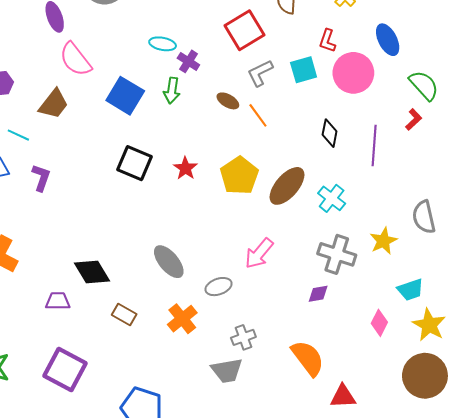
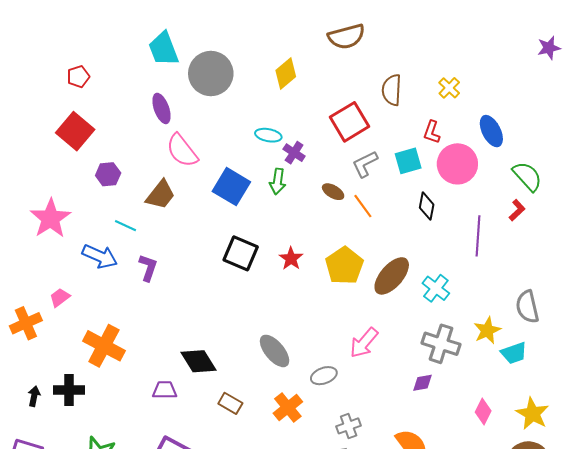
black diamond: (330, 133) -> (427, 206), moved
cyan trapezoid: (410, 290) -> (514, 353), moved

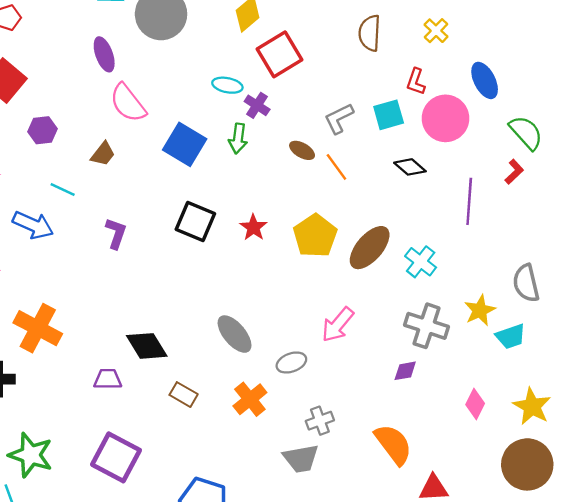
red square: (350, 122) -> (280, 54), moved
brown trapezoid: (160, 195) -> (103, 154), size x0.7
black diamond: (427, 206) -> (410, 167), turned -60
purple L-shape: (148, 268) -> (116, 233), moved

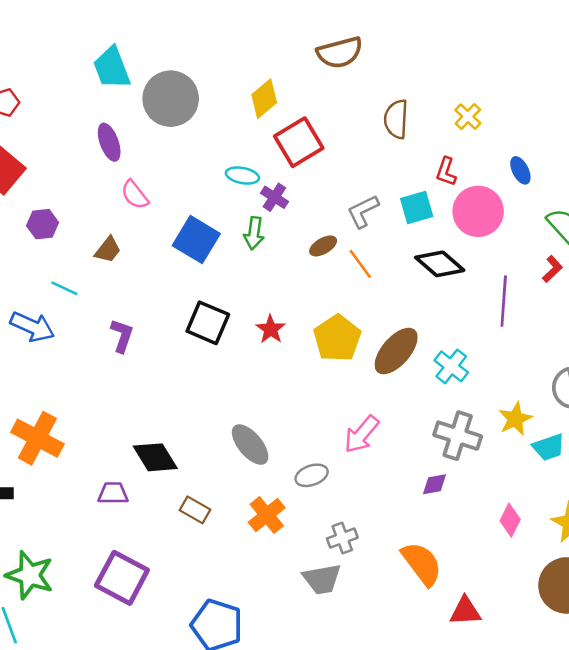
blue ellipse: (485, 80) -> (520, 170), size x0.7
pink semicircle: (128, 103) -> (135, 195), size x0.7
brown ellipse: (302, 150) -> (323, 246), turned -60
black diamond: (410, 167) -> (440, 264), size x1.4

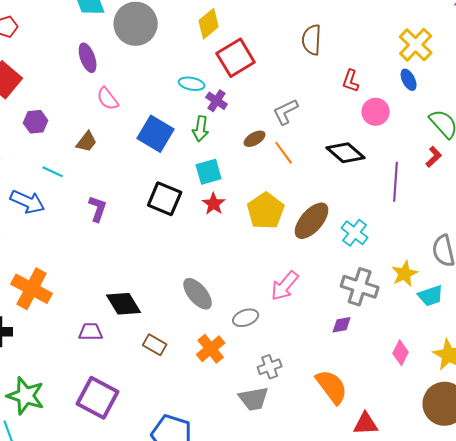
yellow cross: (468, 117) -> (416, 45), moved, size x1.6
cyan square: (417, 208) -> (209, 172), moved
pink circle: (478, 211) -> (376, 112), size x0.7

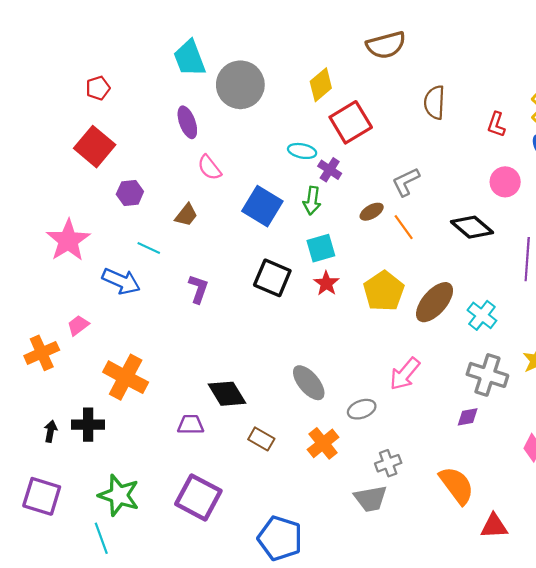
red L-shape: (351, 81) -> (496, 124), moved

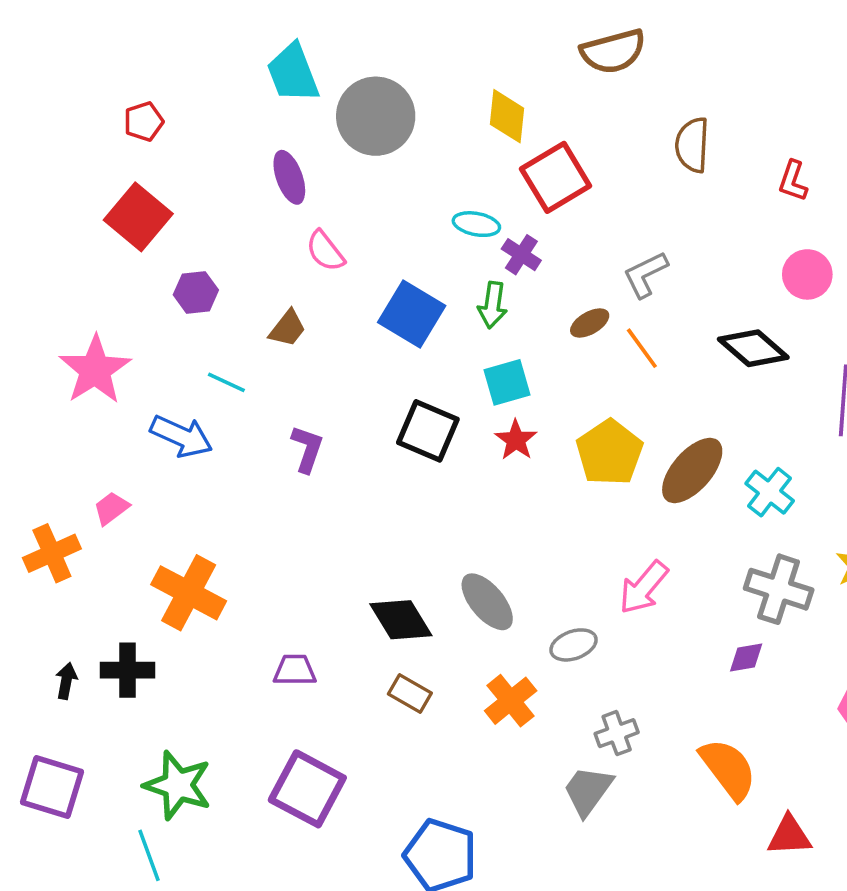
yellow diamond: (321, 85) -> (507, 116), turned -44
black diamond: (227, 394) -> (401, 620), moved
gray trapezoid: (371, 499) -> (588, 791), turned 136

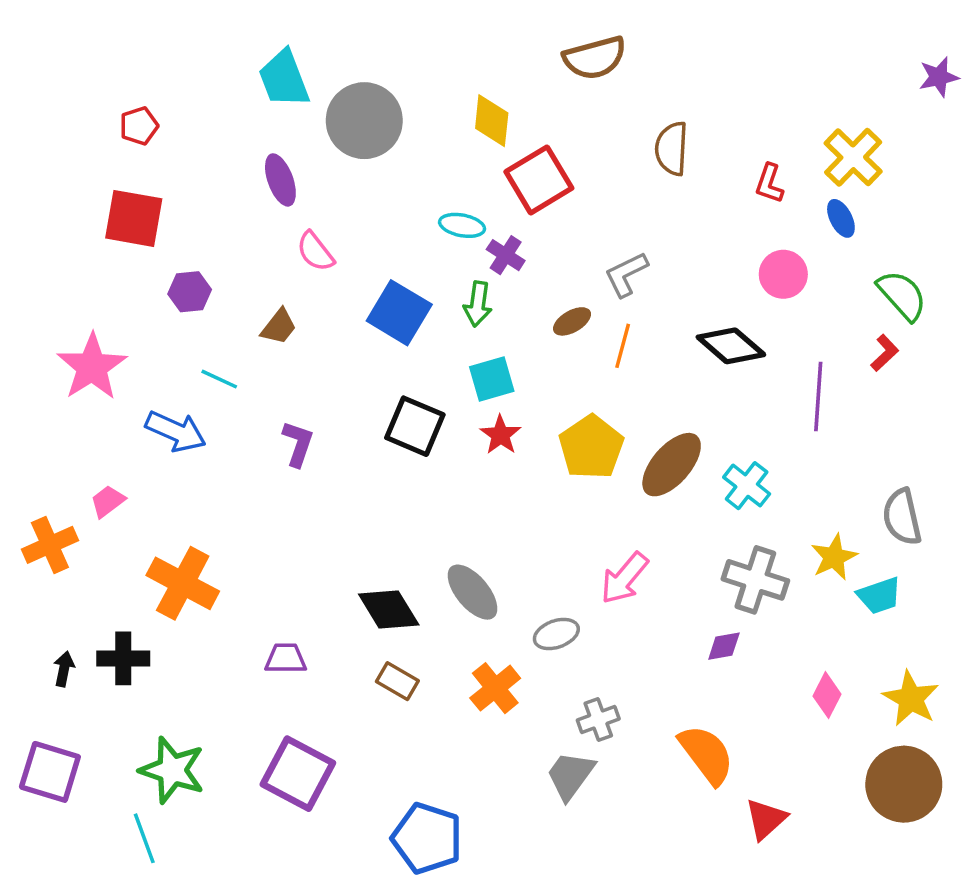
red square: (138, 217) -> (134, 218), turned -30
orange line: (642, 348) -> (623, 346), turned 51
red triangle: (789, 836) -> (766, 819), turned -39

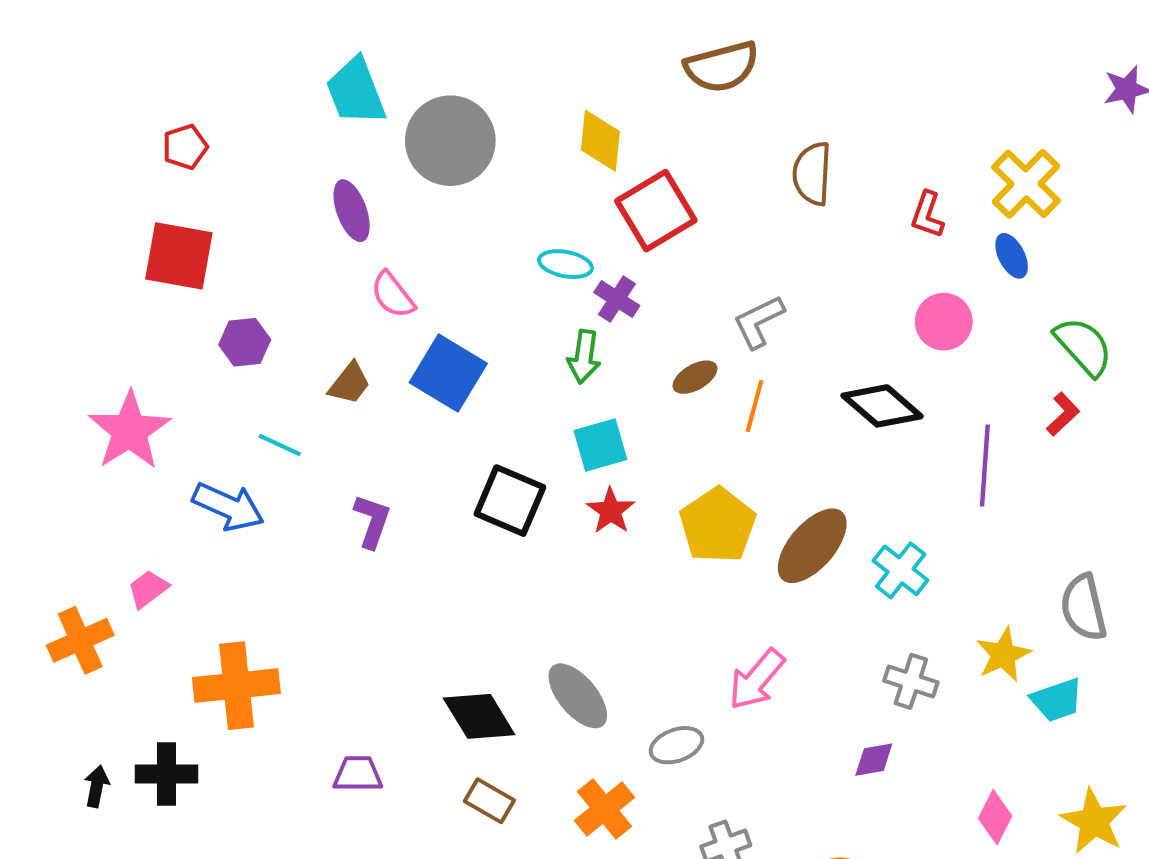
blue square: (399, 313) -> (448, 373), moved
gray cross: (755, 580) -> (911, 681), size x0.7
orange cross: (183, 583) -> (236, 686), turned -34

